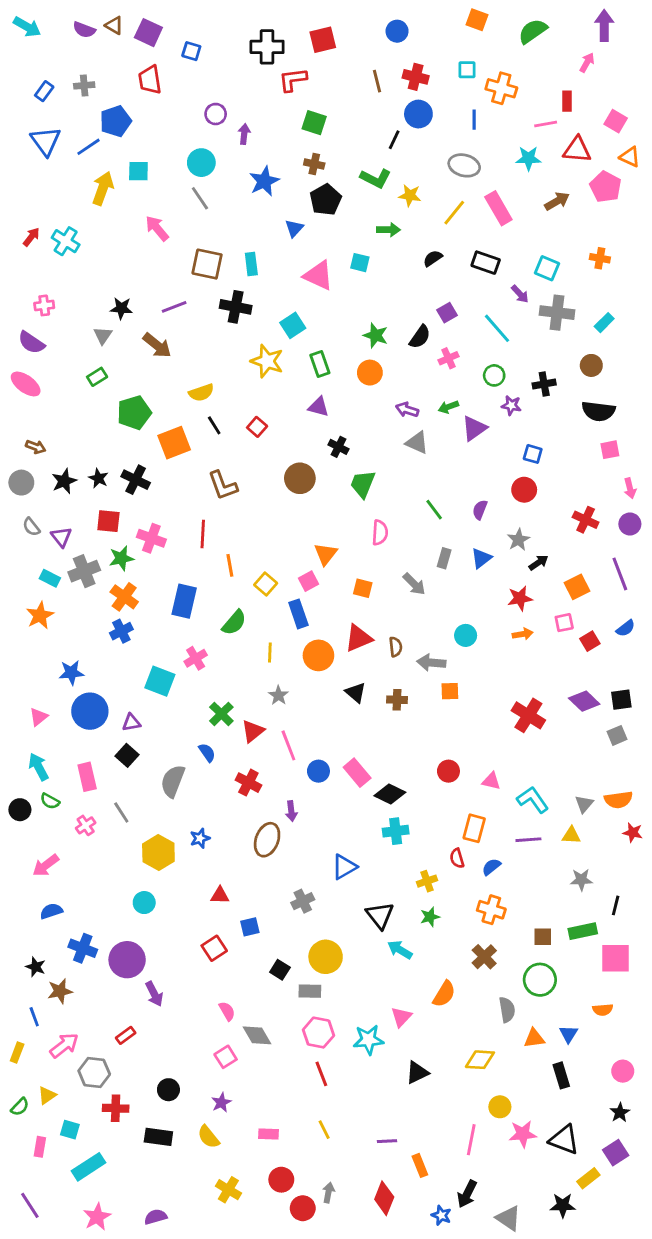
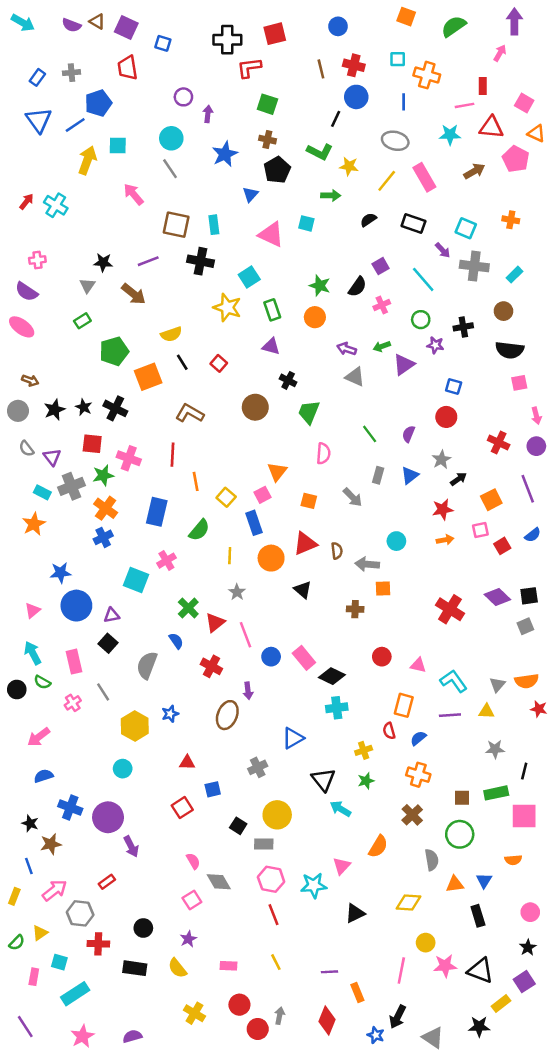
brown L-shape: (223, 485) -> (190, 413), turned 140
brown cross: (397, 700) -> (355, 609), moved

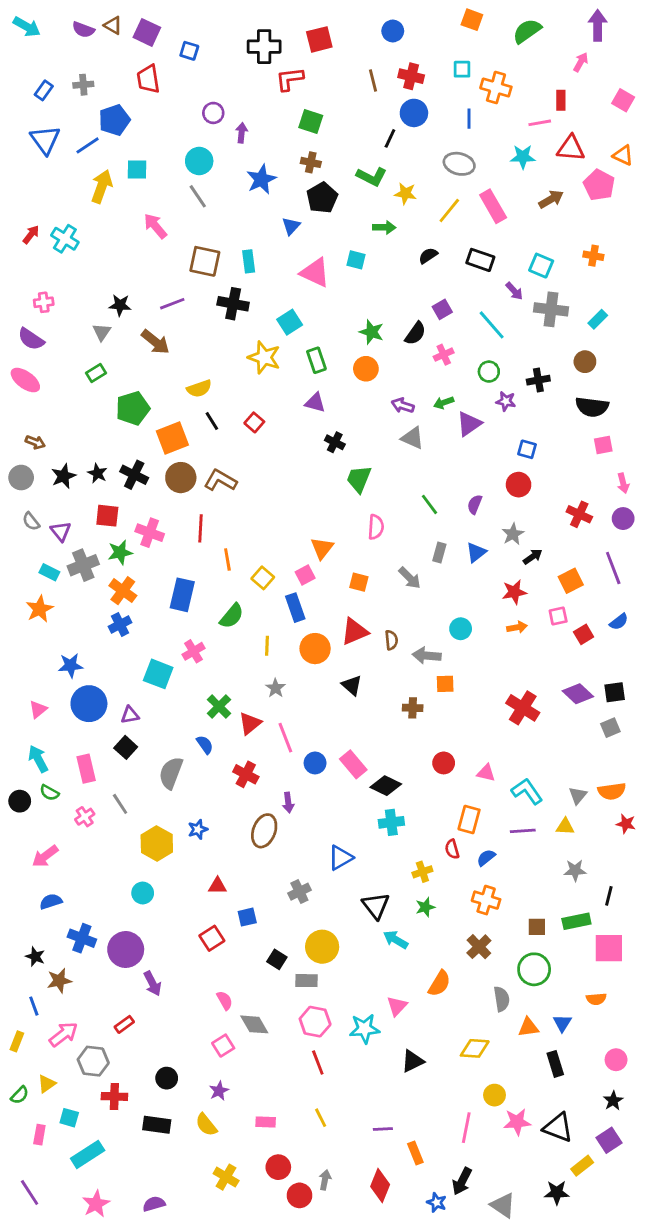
pink square: (524, 103) -> (623, 100), moved
brown circle: (255, 407) -> (181, 478), moved

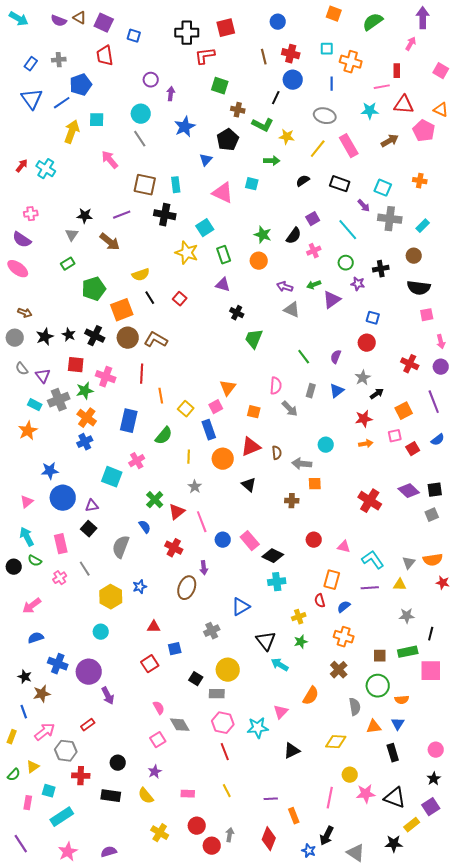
brown cross: (311, 162) -> (238, 110), moved
pink semicircle: (376, 527) -> (276, 386), moved
orange semicircle: (596, 999) -> (402, 700), moved

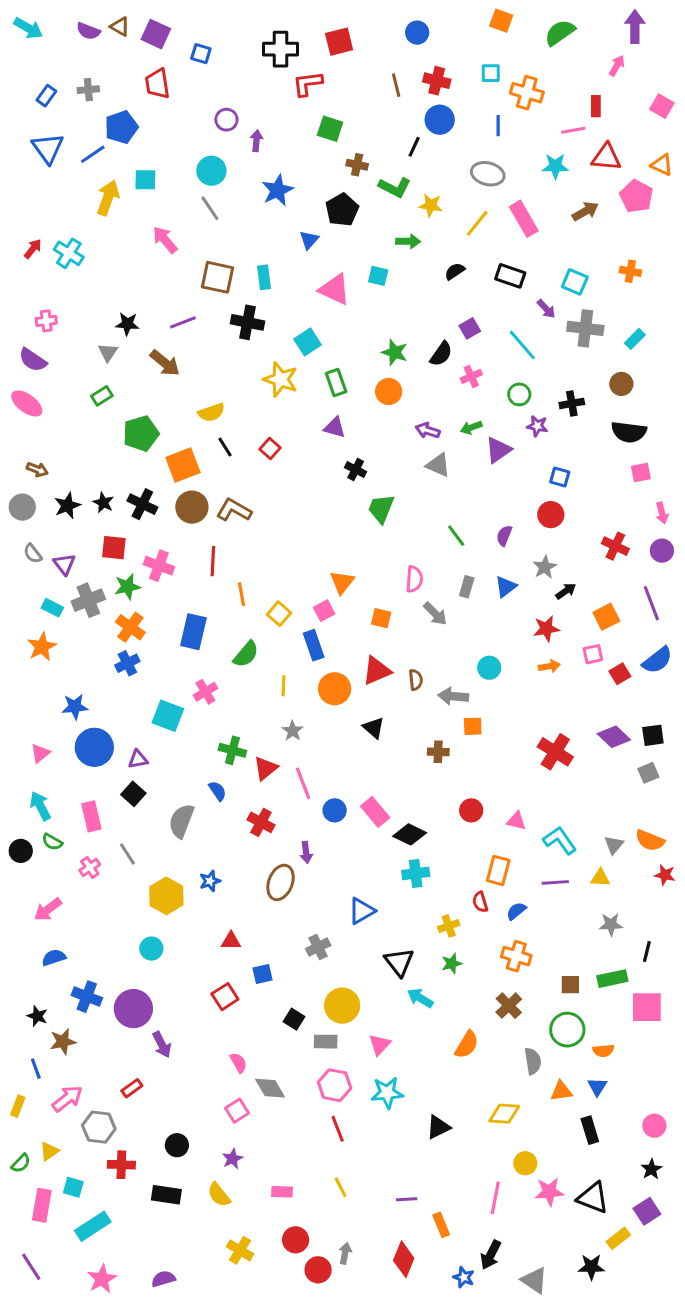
blue semicircle: (438, 440) -> (657, 660), size x1.5
green cross: (155, 500) -> (232, 750), turned -30
orange semicircle: (433, 560) -> (650, 840), turned 30
pink triangle: (281, 712) -> (380, 1045), moved
pink rectangle: (28, 803) -> (42, 1205), size x1.5

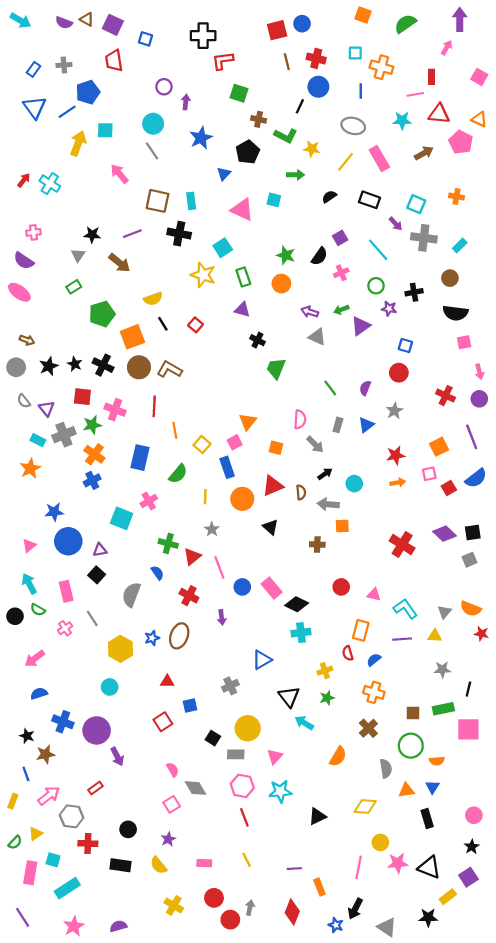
red square: (339, 42) -> (277, 30), moved
black arrow: (566, 591) -> (325, 474), moved
brown ellipse: (281, 882) -> (179, 636), moved

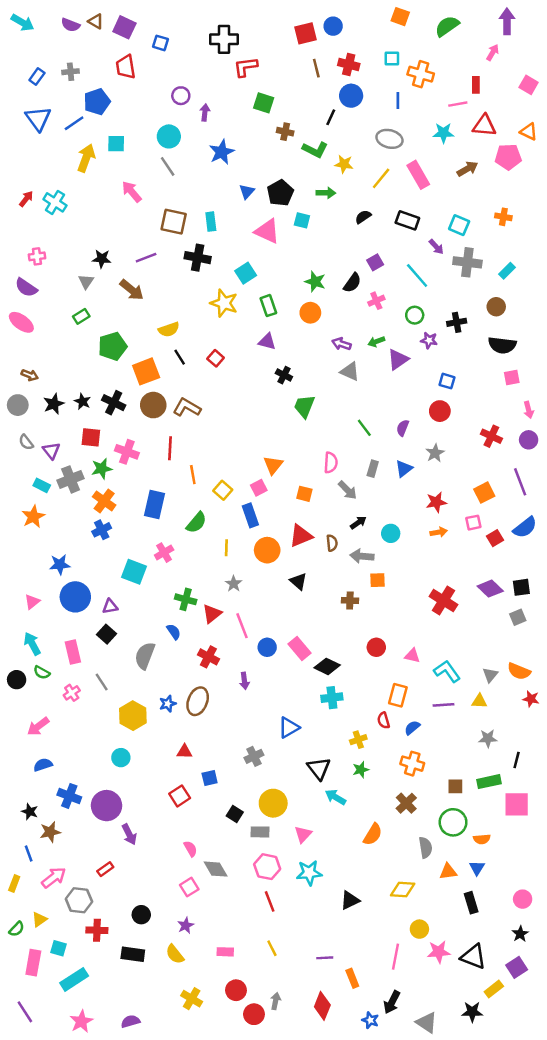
pink pentagon: (461, 142) -> (508, 157), turned -30
black pentagon: (248, 152) -> (280, 193), moved

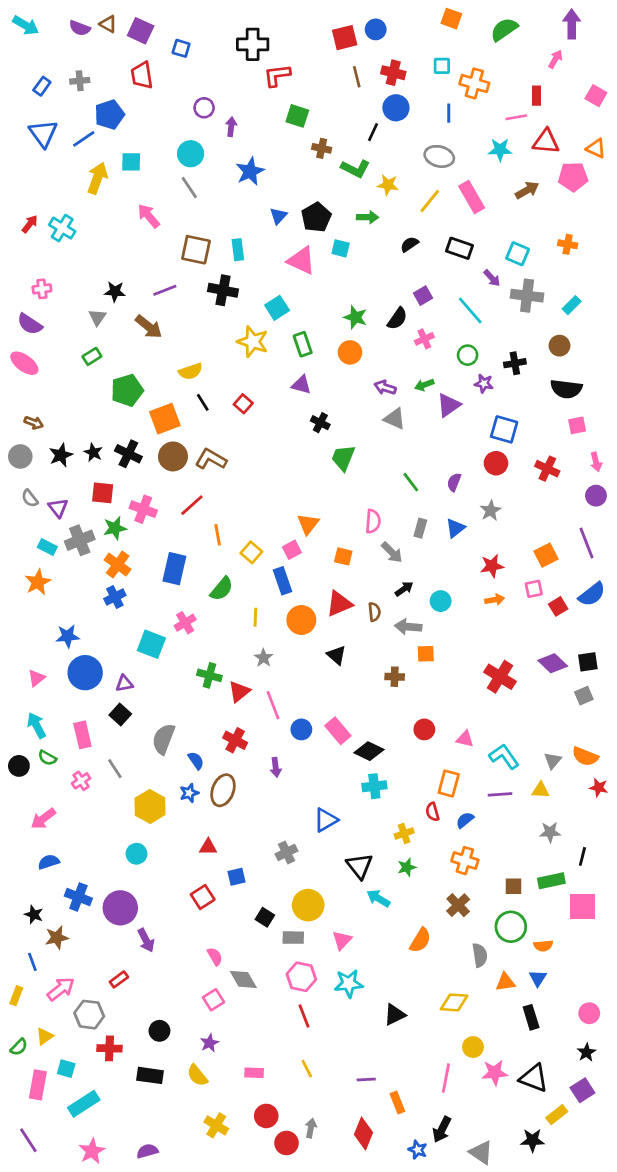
blue square: (447, 381) -> (504, 429), size x1.5
red cross: (491, 436) -> (547, 469), moved
red line: (170, 448) -> (192, 505), turned 45
blue semicircle: (174, 632) -> (196, 761), moved

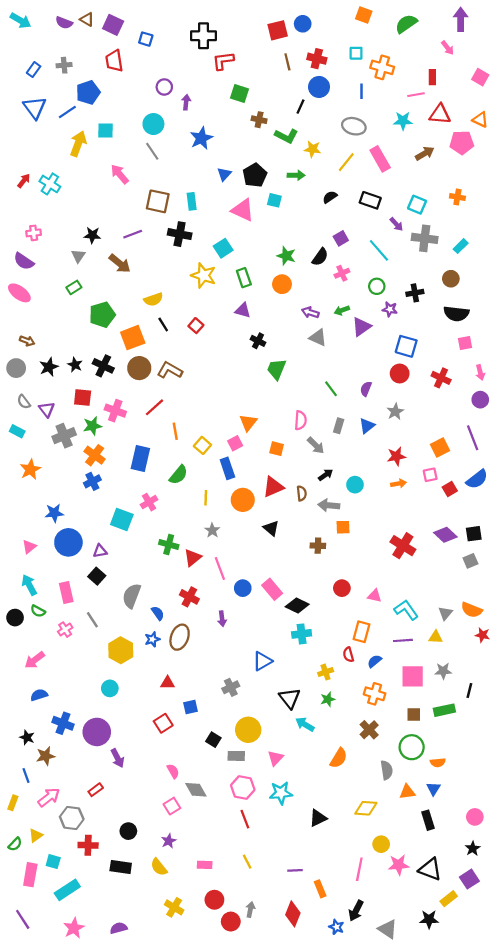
pink arrow: (555, 59) -> (448, 48), turned 112
cyan rectangle: (47, 547) -> (17, 431), moved
pink square: (582, 906) -> (413, 676), moved

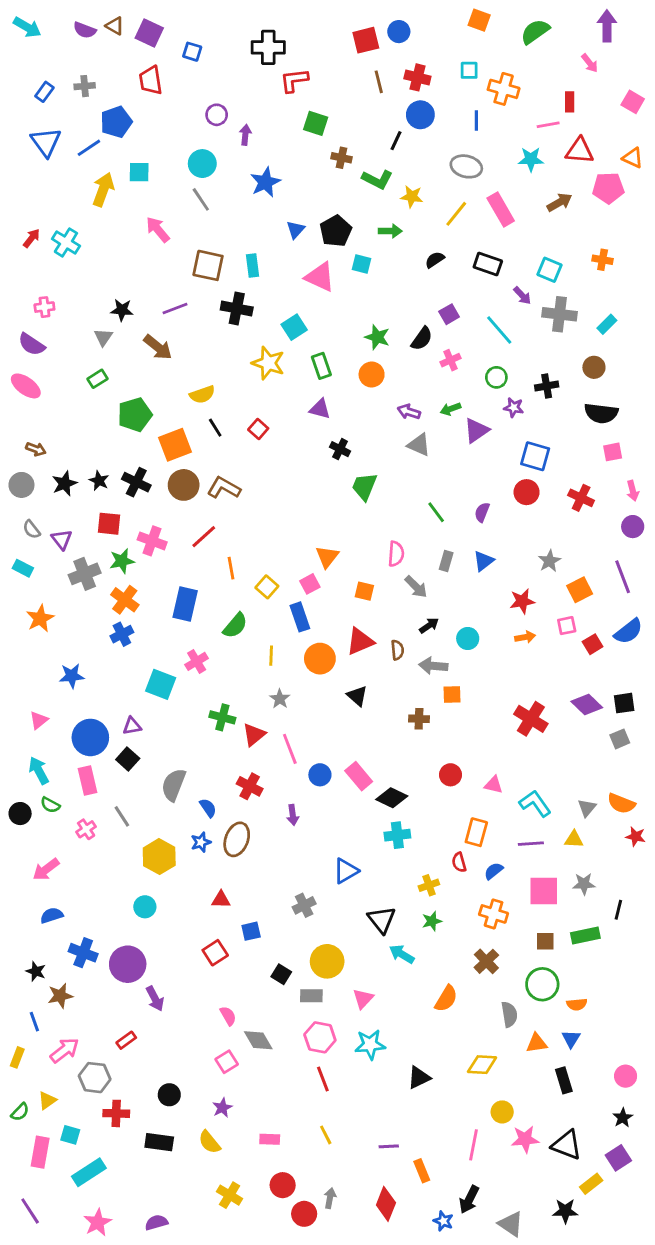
gray star: (395, 412) -> (549, 561), moved
blue circle: (68, 542) -> (90, 737), moved

